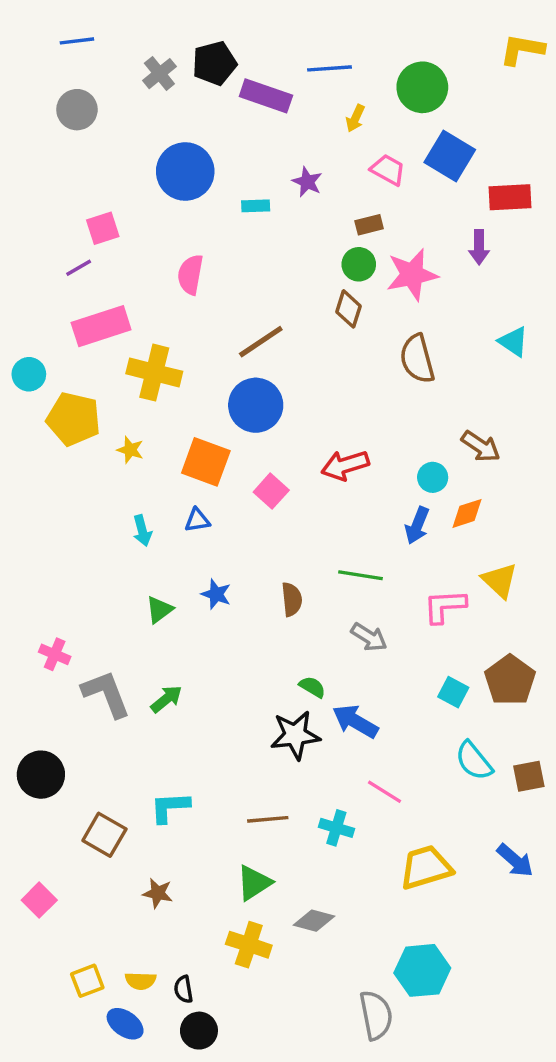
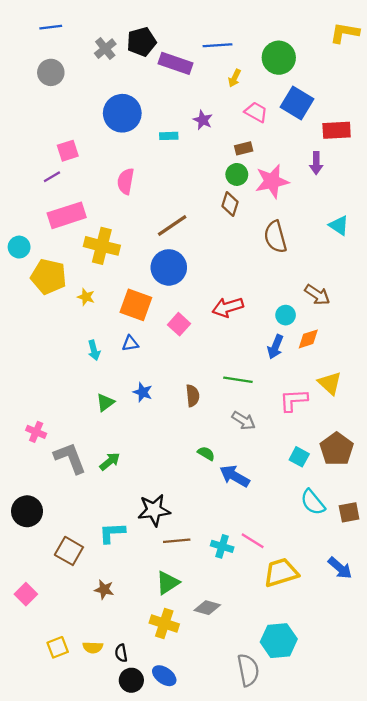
black star: (295, 735) -> (154, 510), moved
pink line: (385, 792) -> (253, 541), moved
blue ellipse: (125, 1024) -> (164, 676), moved

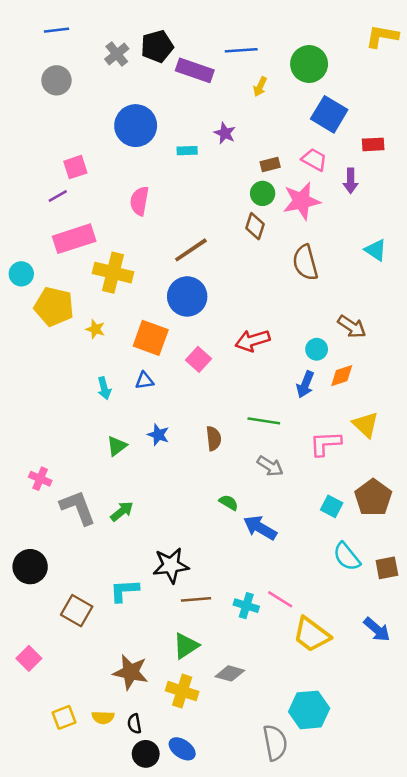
pink trapezoid: (256, 112) -> (314, 160), moved
red rectangle: (337, 130) -> (373, 144), size x0.7
yellow trapezoid: (281, 573) -> (312, 635), turned -126
brown star: (104, 590) -> (131, 672), moved, size x1.6

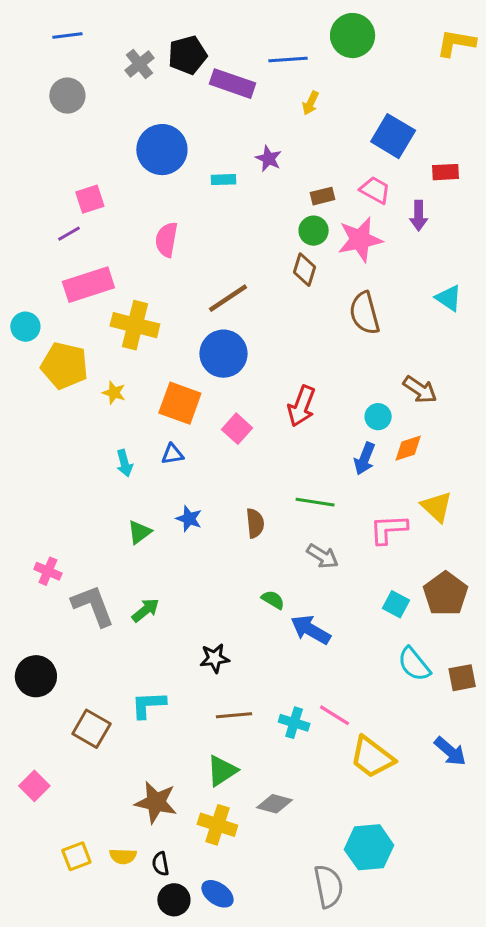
green circle: (309, 64) -> (353, 36), moved
red arrow: (253, 340) -> (302, 406), turned -52
black star: (171, 565) -> (214, 658), moved, size x0.7

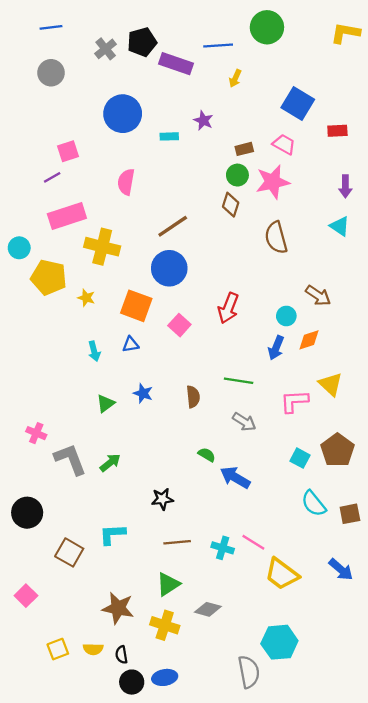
purple arrow: (419, 216) -> (345, 186), moved
blue ellipse: (217, 894) -> (165, 677), turned -45

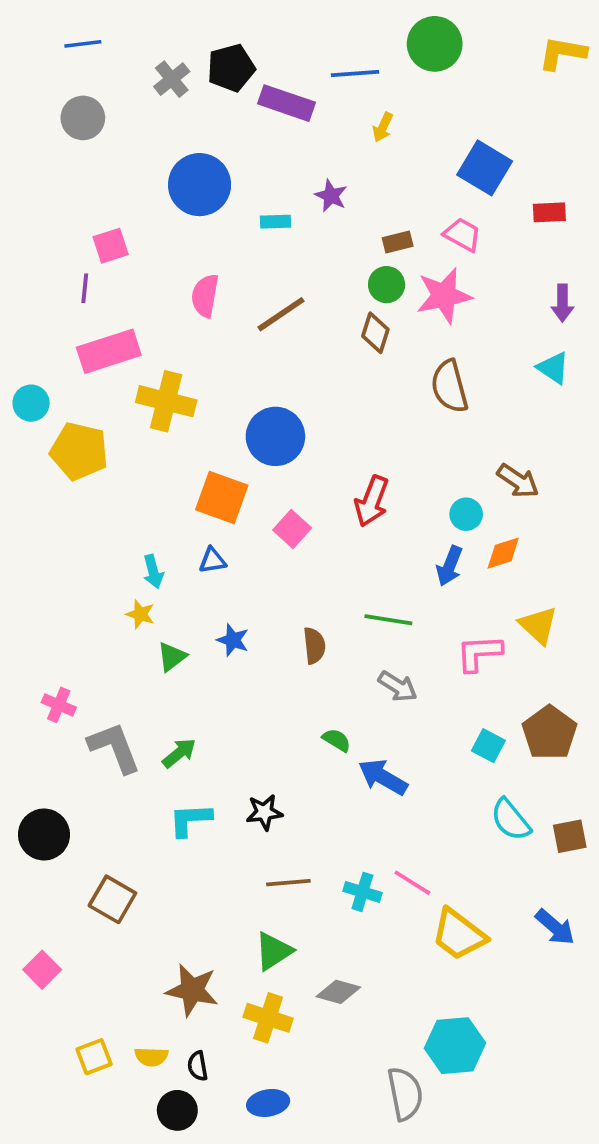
purple line: (52, 177) -> (85, 288), turned -54
brown line: (173, 226) -> (281, 314), moved
yellow star: (86, 298) -> (140, 614), moved
cyan L-shape: (112, 534) -> (190, 820), moved
black circle: (132, 682) -> (177, 1110), moved

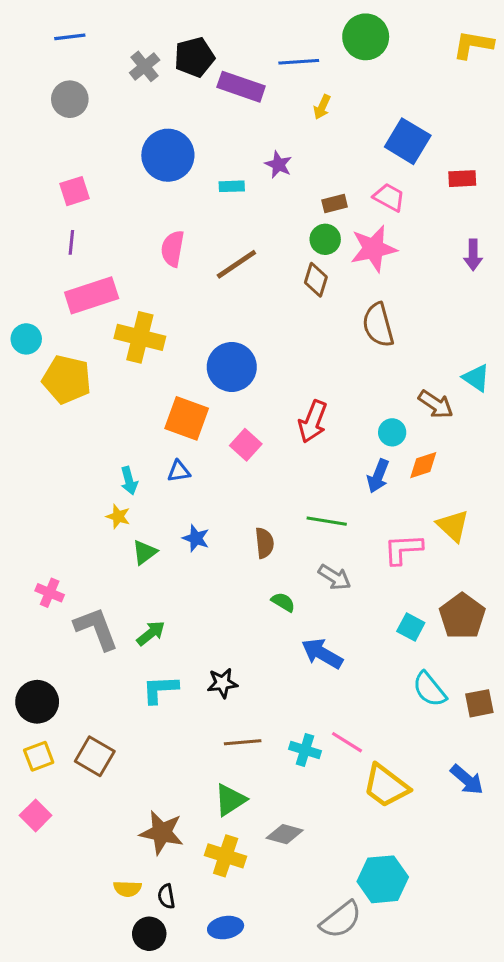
pink square: (111, 246) -> (74, 191), moved
cyan triangle: (553, 368) -> (476, 378), moved
green semicircle: (337, 740) -> (283, 602), moved
yellow square: (94, 1057) -> (39, 756), moved
gray semicircle: (405, 1094) -> (341, 920), turned 63

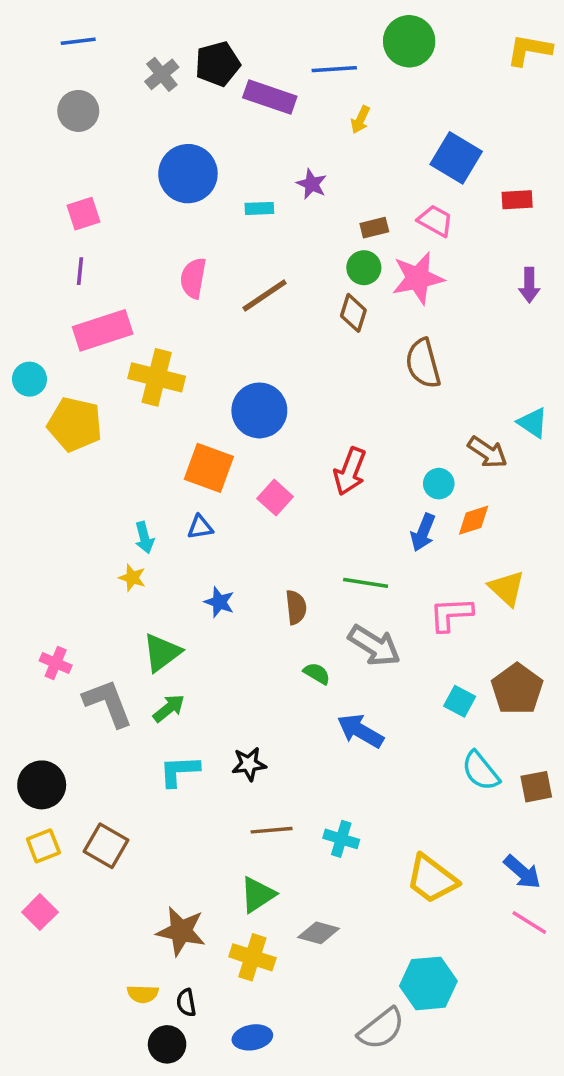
green triangle: (145, 552) -> (162, 653), moved, size x1.4
gray arrow: (335, 577) -> (374, 646), size x1.4
pink line: (347, 742) -> (529, 922), moved

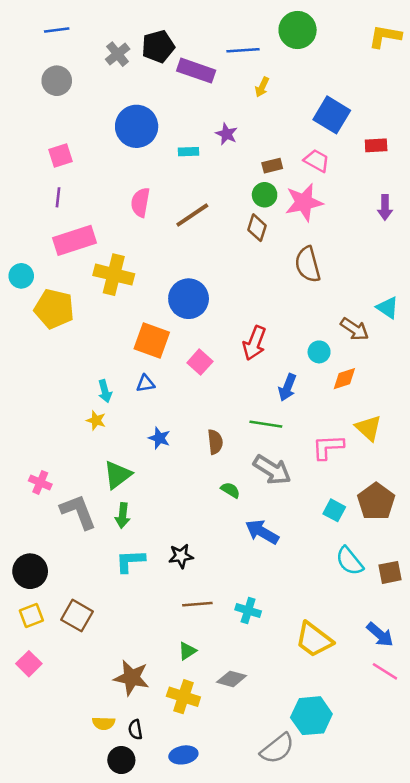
blue arrow: (423, 532) -> (287, 387), moved
green arrow: (169, 708) -> (123, 515), turned 135
green triangle: (258, 895) -> (187, 651), size x0.7

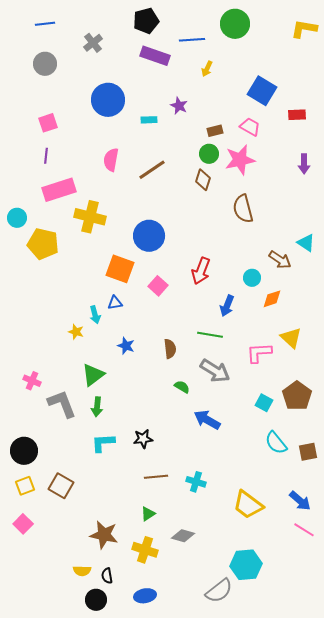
black pentagon: (158, 46) -> (146, 21), moved
cyan arrow: (105, 391) -> (95, 315), moved

